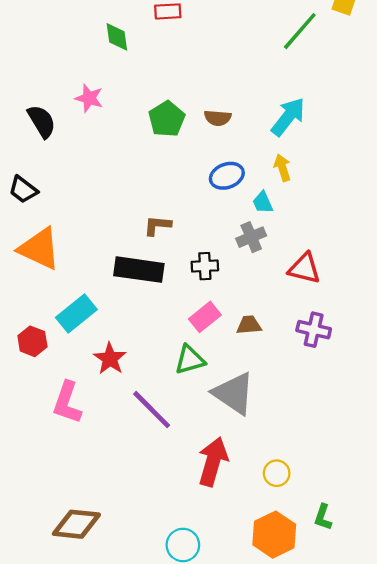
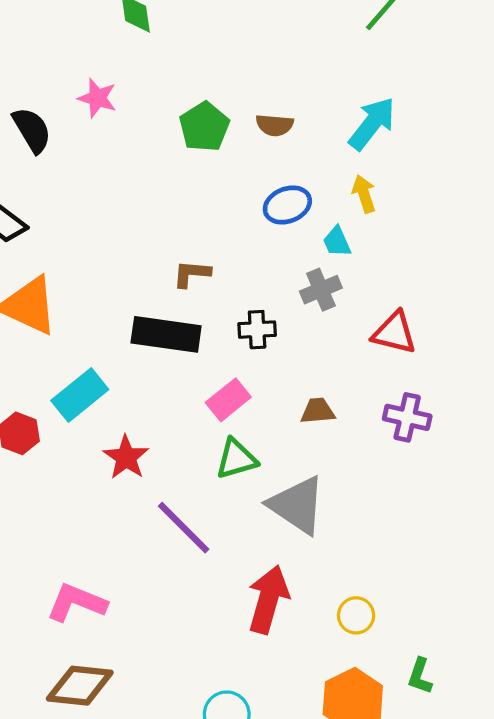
pink rectangle: (205, 317) -> (228, 400), moved
pink L-shape: (67, 403) -> (77, 603), moved, turned 93

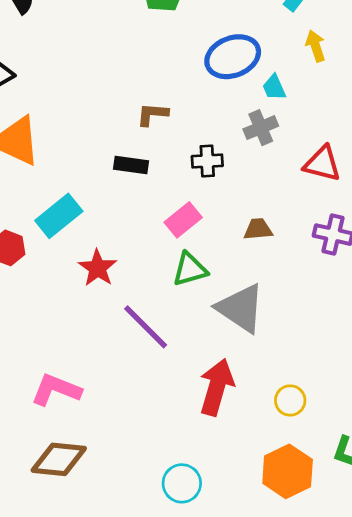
yellow arrow: (364, 194) -> (316, 46), moved
blue ellipse: (287, 205) -> (233, 57), size x1.4
black rectangle: (166, 334) -> (131, 165), size x0.6

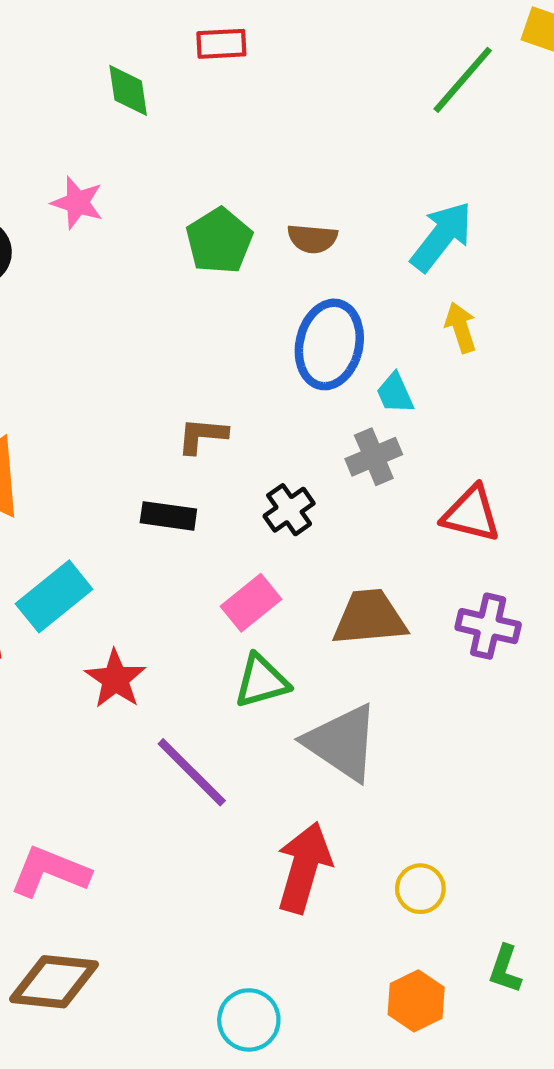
blue ellipse: (233, 57) -> (329, 344), turned -56
black cross: (207, 161) -> (289, 510), turned -32
brown trapezoid: (258, 229) -> (370, 618), size x1.6
orange hexagon: (288, 471) -> (416, 1001), size x0.7

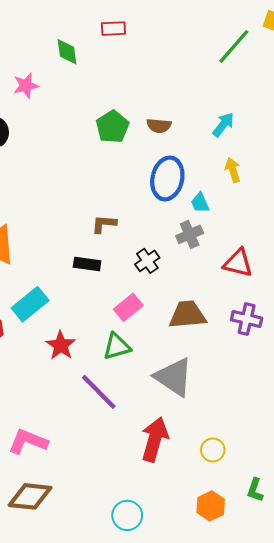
pink star: (77, 203) -> (26, 86), moved, turned -30
cyan arrow: (442, 236) -> (223, 125), size x0.7
green triangle: (262, 681) -> (117, 346), moved

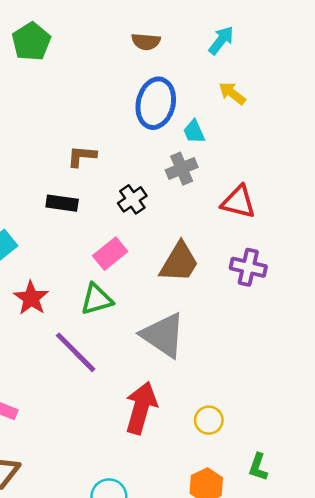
green pentagon: (112, 127) -> (31, 42), moved
yellow arrow: (233, 170) -> (232, 93), turned -35
brown trapezoid: (187, 315) -> (179, 262), turned 126

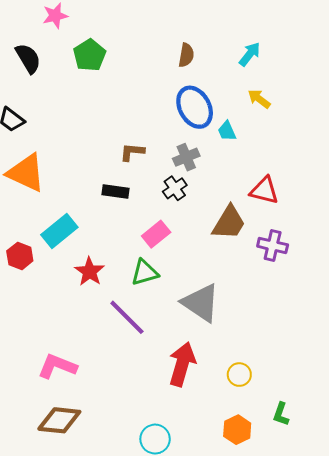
brown semicircle: (146, 42) -> (186, 55), turned -85
blue ellipse: (156, 103) -> (195, 107), turned -42
gray cross: (182, 169) -> (186, 157), moved
brown trapezoid: (179, 262) -> (229, 223), moved

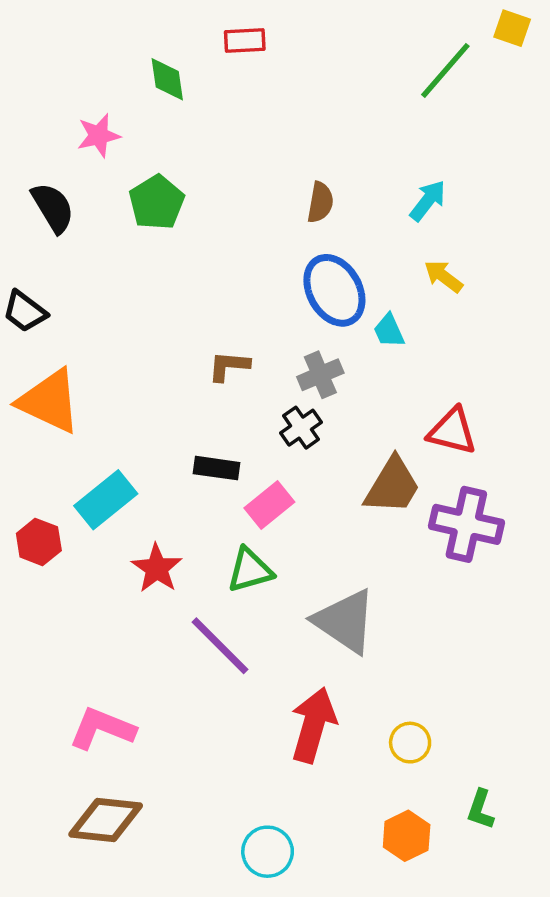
black rectangle: (116, 191) -> (217, 468), moved
purple cross: (273, 246) -> (466, 524), size x1.4

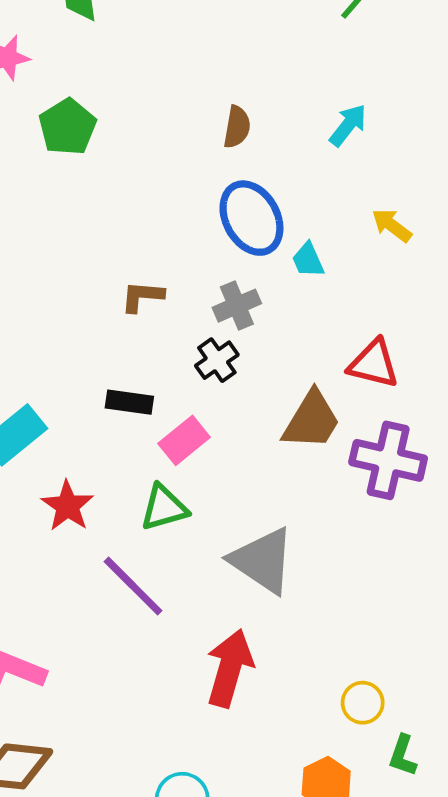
yellow arrow: (444, 276) -> (392, 225), moved
yellow circle: (410, 743) -> (363, 703), moved

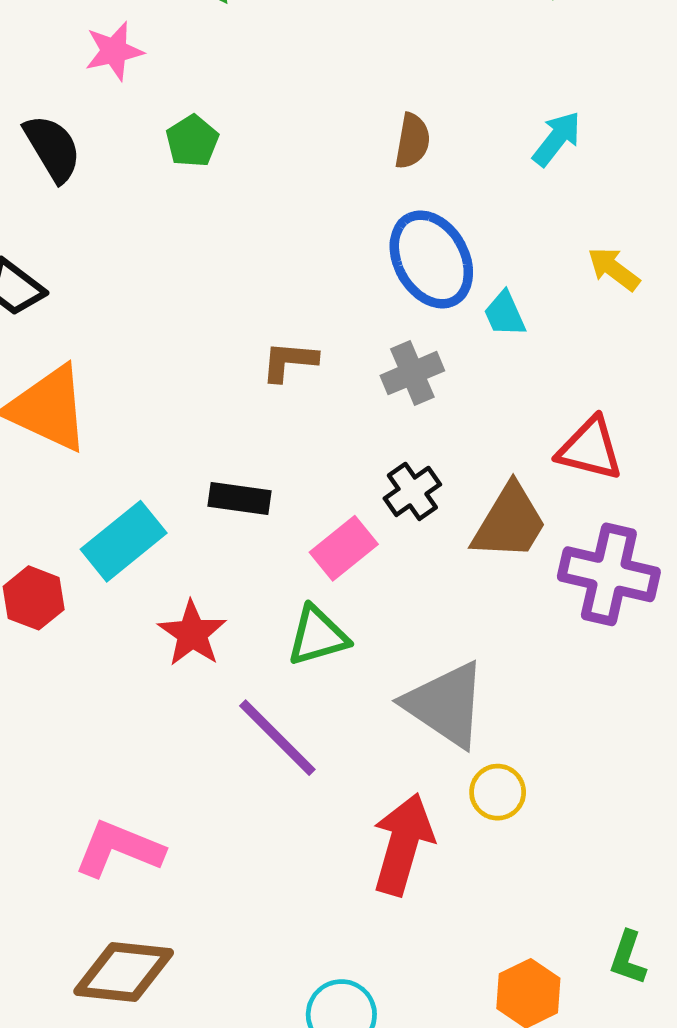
green pentagon: (67, 127) -> (192, 141), size x0.7
black cross: (217, 360) -> (412, 491), moved
black rectangle: (129, 402) -> (240, 499), moved
yellow circle: (363, 703) -> (498, 792), moved

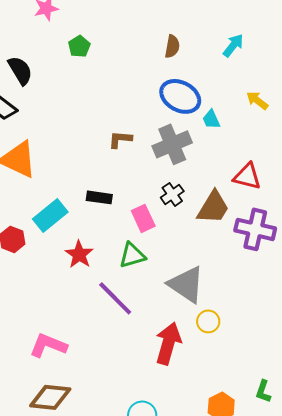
black semicircle: (53, 148) -> (20, 70), moved
blue ellipse: (431, 259) -> (180, 96), turned -33
gray cross: (412, 373) -> (172, 144), size x1.5
pink rectangle: (344, 548) -> (143, 218), turned -76

